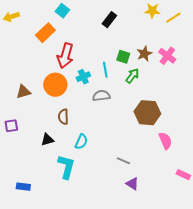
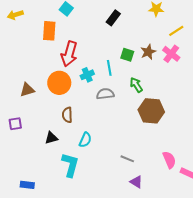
yellow line: (173, 18) -> (176, 31), moved
orange rectangle: (45, 33) -> (49, 31), turned -42
green arrow: (132, 76) -> (136, 85), moved, turned -70
pink semicircle: (165, 141) -> (169, 160), moved

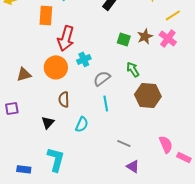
cyan line: (109, 68) -> (106, 103), moved
gray semicircle: (105, 94) -> (102, 78), turned -30
black triangle: (51, 138) -> (48, 122), turned -32
cyan L-shape: (70, 165) -> (56, 159), moved

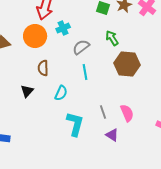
gray line: (124, 143) -> (103, 112), turned 48
pink semicircle: (166, 144) -> (127, 113), moved
cyan L-shape: (56, 159) -> (75, 124), moved

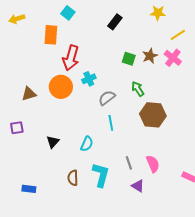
brown semicircle: (43, 68) -> (73, 178), moved

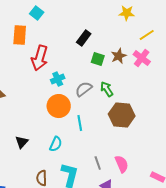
black rectangle: (115, 22) -> (84, 38), moved
orange circle: (61, 87) -> (59, 106), moved
gray semicircle: (107, 98) -> (84, 89), moved

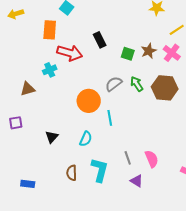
black rectangle: (84, 38) -> (100, 40), moved, turned -63
red arrow: (40, 58) -> (70, 53), turned -90
cyan cross: (58, 79) -> (50, 70), moved
brown hexagon: (122, 115) -> (165, 88), moved

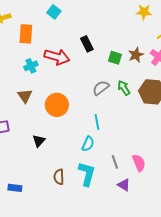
orange rectangle: (50, 30) -> (26, 34), moved
cyan cross: (50, 70) -> (31, 66), moved
brown triangle: (28, 89) -> (25, 96), moved, turned -49
orange circle: (89, 101) -> (57, 105), moved
cyan semicircle: (86, 139) -> (88, 144), moved

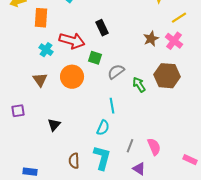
green square: (115, 58) -> (95, 58), moved
cyan cross: (31, 66) -> (46, 50), turned -32
green arrow: (124, 88) -> (139, 85), moved
orange circle: (57, 105) -> (72, 77), moved
gray line: (115, 162) -> (130, 146), turned 40

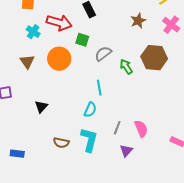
pink cross: (174, 41) -> (171, 25), moved
brown semicircle: (74, 161) -> (61, 143), turned -77
purple triangle: (139, 169) -> (126, 151), turned 40

